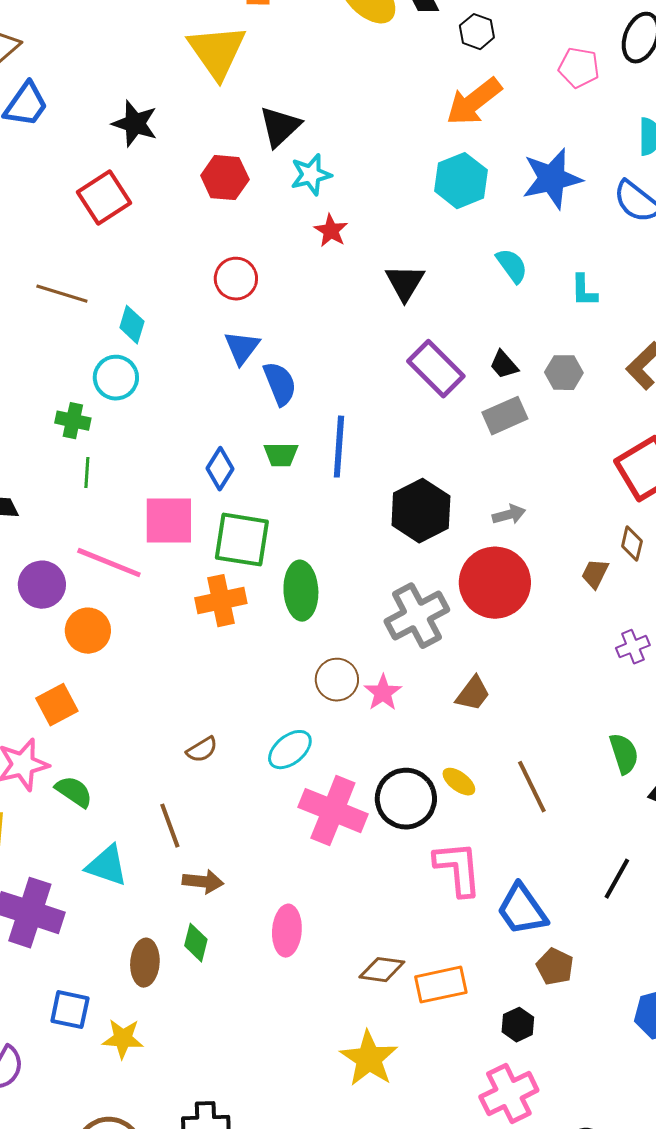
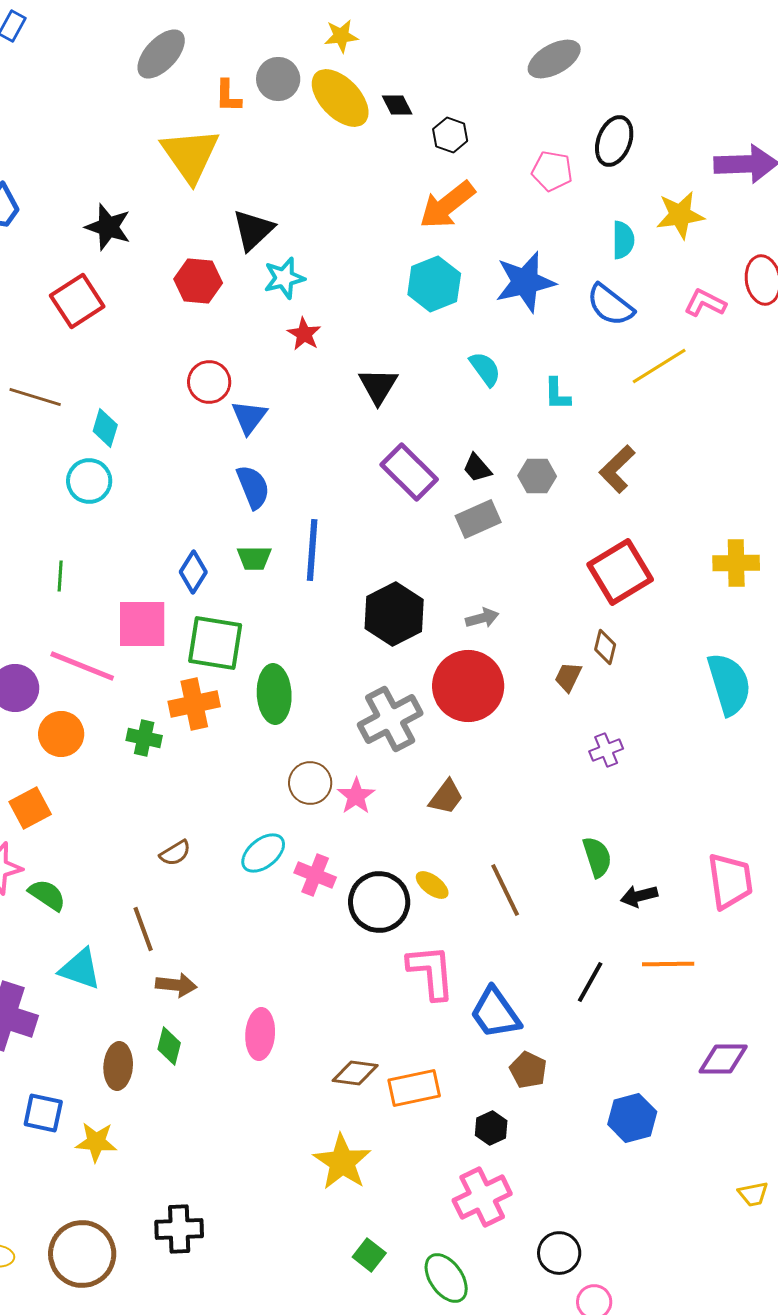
blue triangle: (242, 348) -> (249, 417), moved
green cross: (73, 421) -> (144, 738), moved
pink cross: (333, 811) -> (315, 875), moved, size x0.6

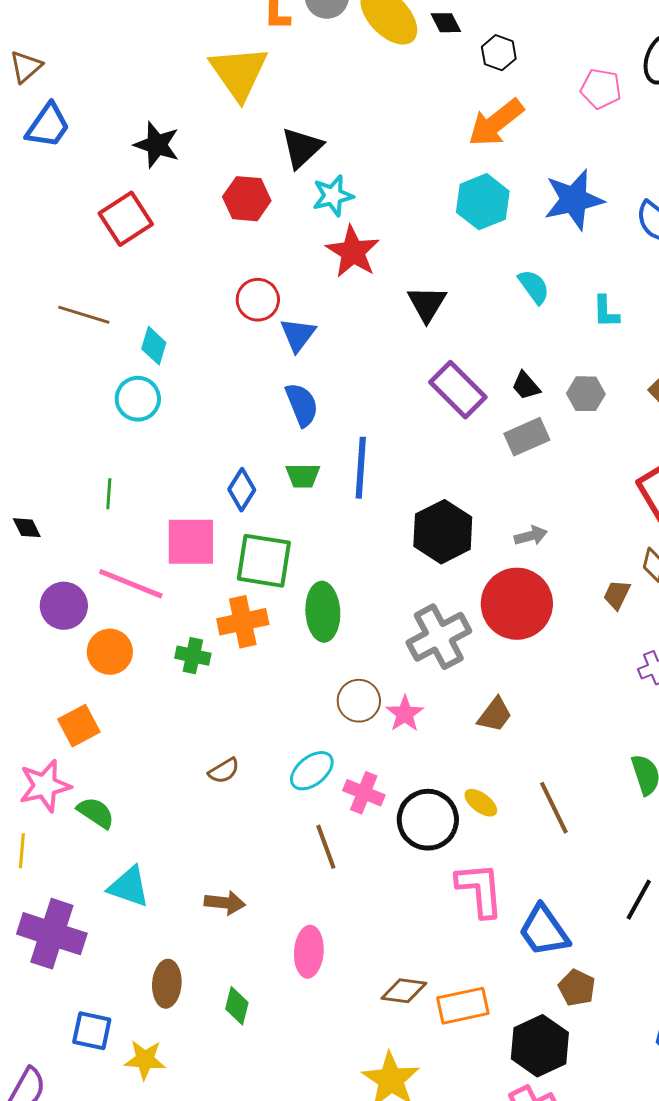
red star: (304, 334) -> (353, 252), size x1.6
brown line: (143, 929) -> (326, 847), moved
green diamond: (169, 1046) -> (237, 1006), moved
black hexagon: (491, 1128) -> (540, 1046), size x1.8

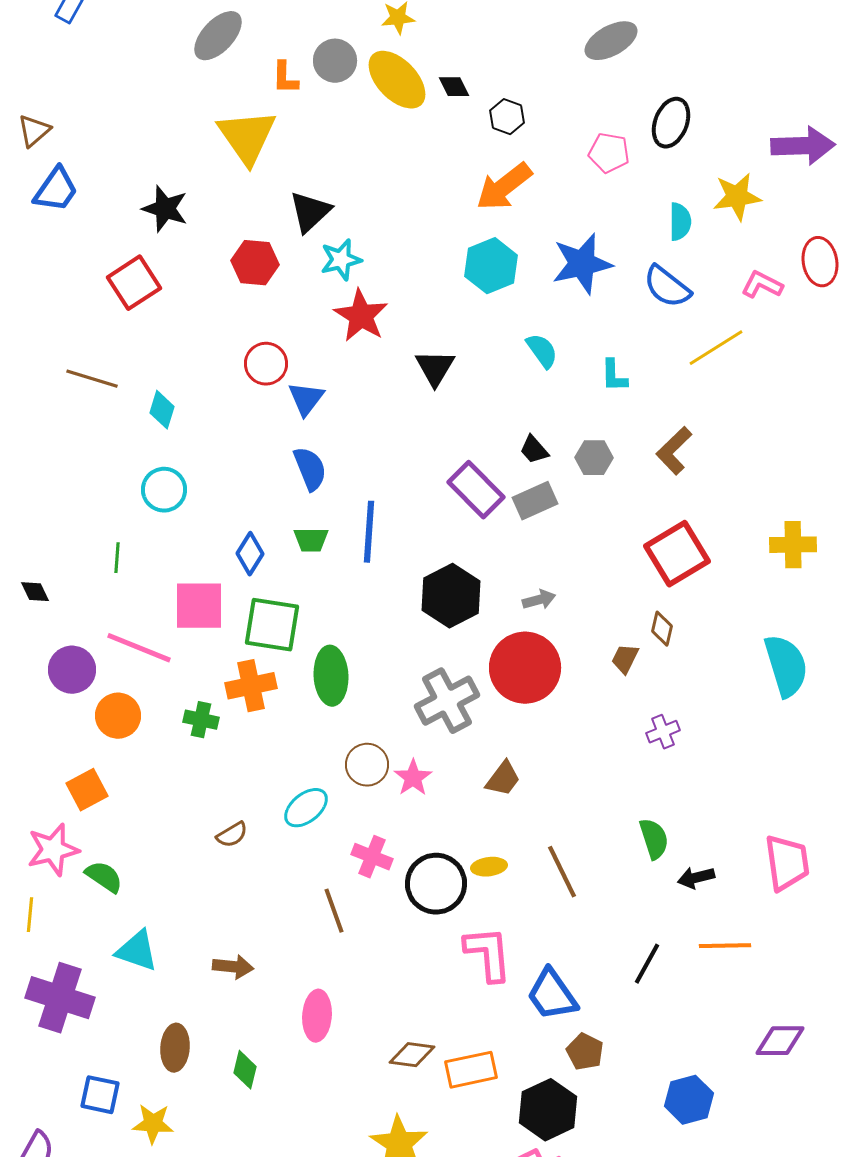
purple rectangle: (458, 390) -> (476, 490), moved
cyan circle: (138, 399) -> (164, 490), moved
cyan ellipse: (312, 771) -> (306, 808), moved
yellow ellipse: (481, 803) -> (489, 867), turned -44

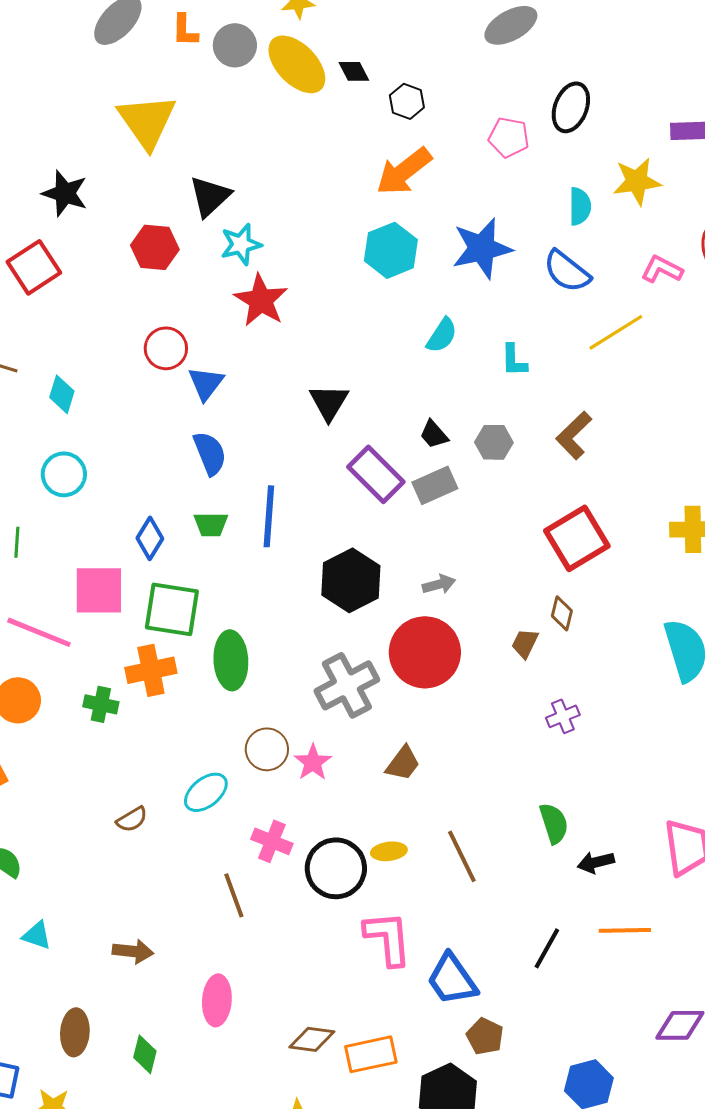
orange L-shape: (285, 78) -> (185, 30), moved
cyan semicircle: (542, 351) -> (442, 335), turned 69
black triangle: (435, 368) -> (329, 402), moved
cyan triangle: (137, 951) -> (37, 935), size x0.7

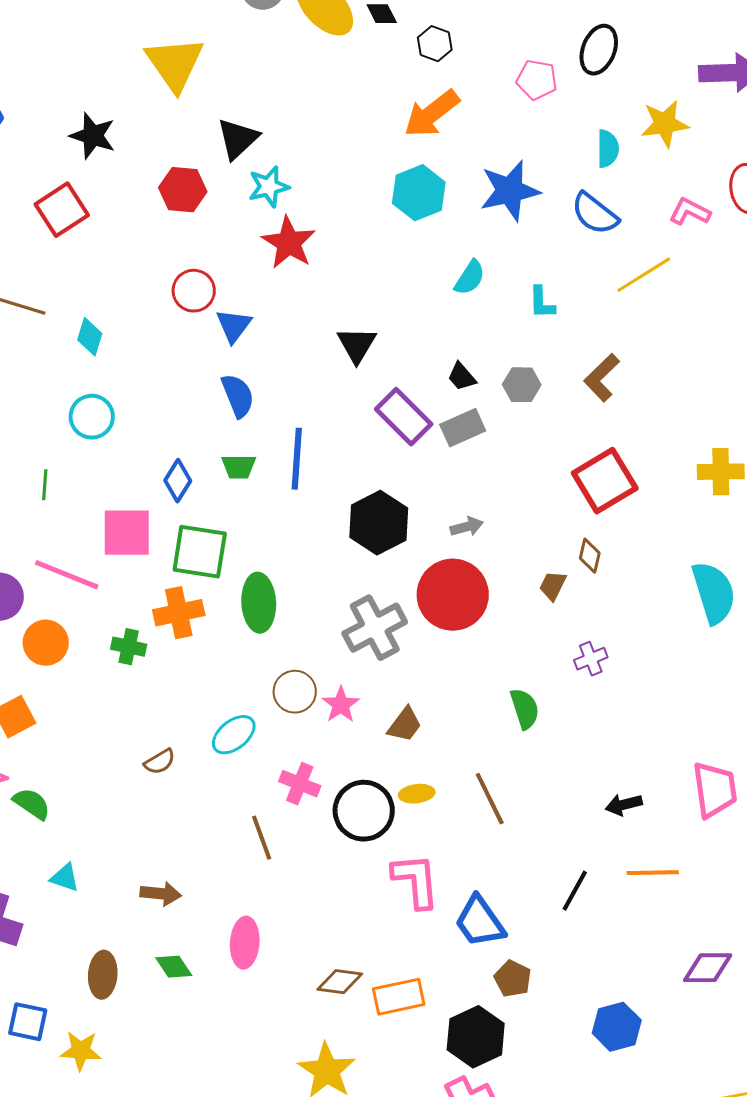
brown trapezoid: (403, 763) -> (405, 725), moved
green semicircle: (554, 823) -> (525, 709), moved
green diamond: (145, 1054) -> (174, 967), moved, turned -48

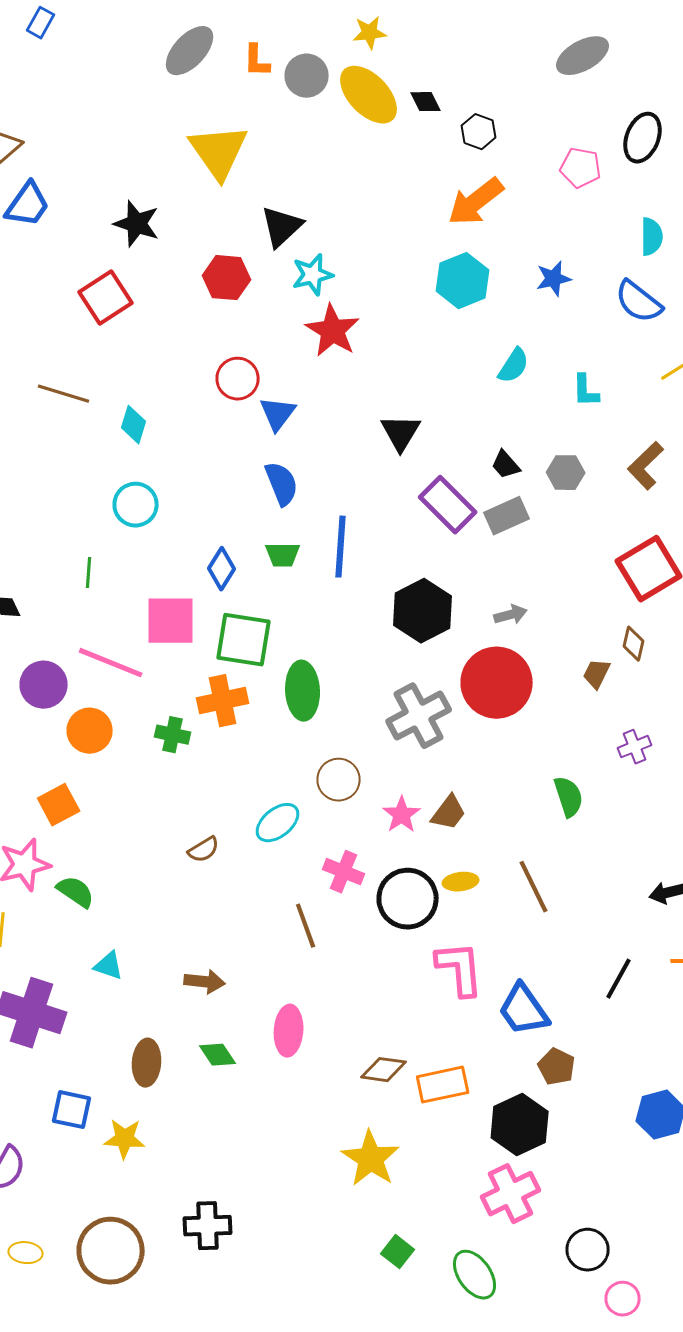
blue star: (510, 191) -> (554, 279), size x0.6
pink star: (341, 705) -> (402, 815), moved

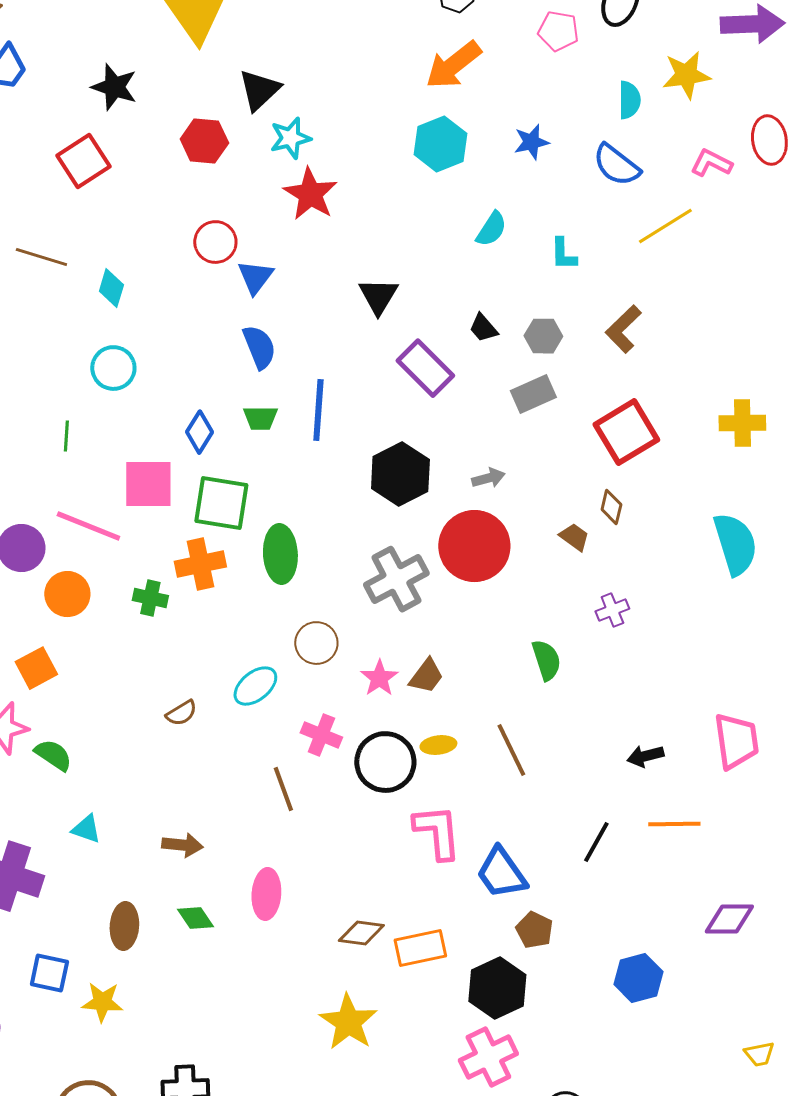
gray rectangle: (507, 516) -> (533, 394), moved
brown trapezoid: (597, 674) -> (574, 537), turned 100

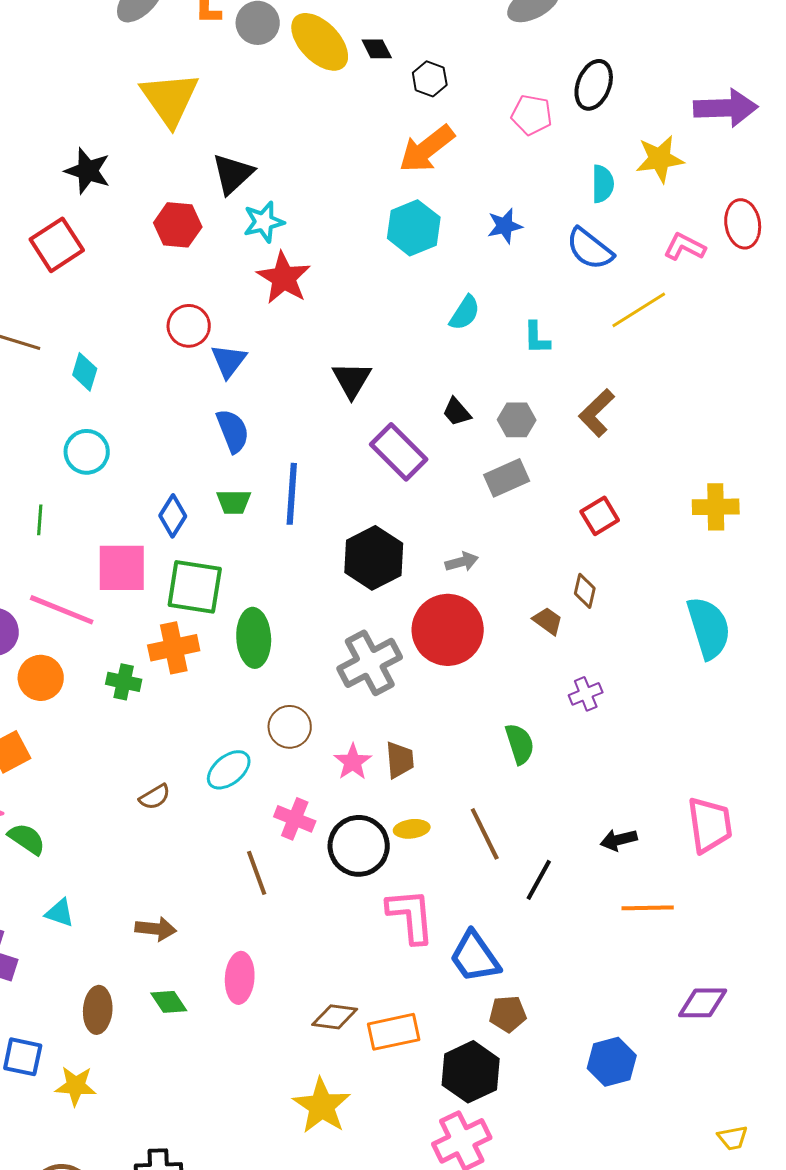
red square: (626, 432) -> (600, 516), size x0.6
brown trapezoid: (426, 676) -> (400, 760), turned -42
black line: (596, 842) -> (539, 880), moved
brown pentagon: (534, 930) -> (508, 1014), turned -30

